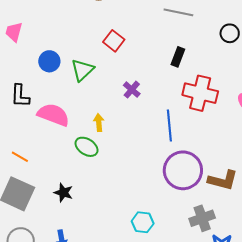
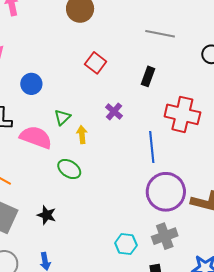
black rectangle: (178, 57) -> (148, 76), moved
green triangle: (82, 70) -> (62, 117), moved, size x0.7
yellow arrow: (99, 122) -> (82, 135), moved
gray cross: (202, 218) -> (165, 236), moved

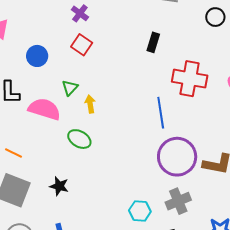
red square: (96, 63) -> (82, 45), moved
purple cross: (114, 111) -> (80, 13), moved

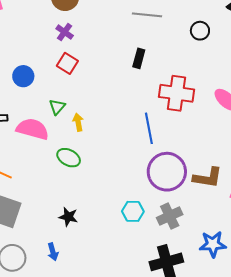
black star: (59, 186) -> (68, 217), moved
cyan hexagon: (140, 211) -> (133, 211), moved

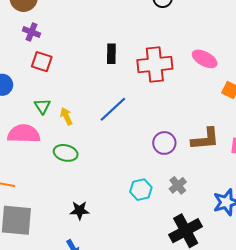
black rectangle: (139, 58) -> (111, 54), moved
blue line: (149, 128) -> (113, 109), moved, turned 72
purple circle: (167, 172) -> (164, 143), size x0.6
gray cross: (170, 216) -> (178, 185), size x0.7

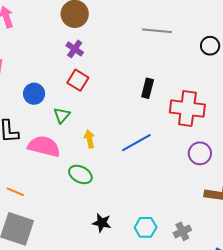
green triangle: (42, 106) -> (62, 115), moved
purple circle: (164, 143) -> (200, 153), moved
black star: (80, 210) -> (102, 223), moved

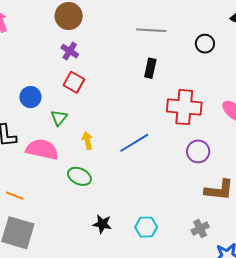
black rectangle: (148, 88) -> (150, 68), moved
gray cross: (182, 231) -> (200, 229), moved

